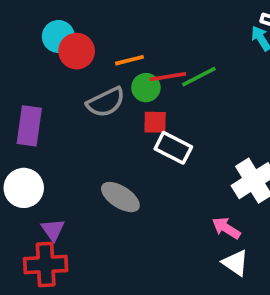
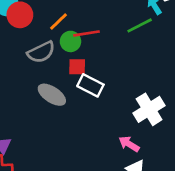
orange line: (130, 60) -> (59, 21), turned -30
green line: (199, 77) -> (140, 25), moved
gray ellipse: (120, 197) -> (52, 95), moved

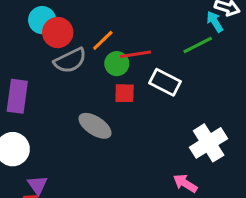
gray semicircle: (41, 52) -> (70, 60), moved
white rectangle: (90, 85) -> (165, 82), moved

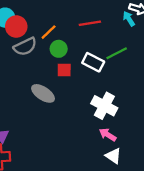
green line: (198, 45) -> (117, 53), moved
red line: (135, 54) -> (90, 23), moved
white cross: (209, 143) -> (104, 106), moved, turned -30

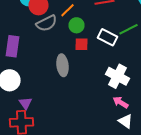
gray ellipse: (43, 93) -> (62, 65), turned 50

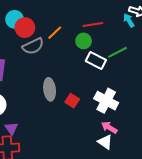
green circle: (76, 25) -> (84, 41), moved
red square: (82, 44) -> (72, 101), moved, turned 32
white triangle: (126, 121) -> (105, 142), moved

